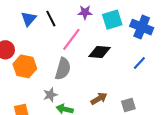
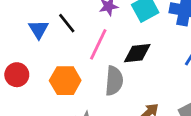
orange hexagon: (25, 66) -> (65, 81), moved
gray semicircle: (63, 69) -> (114, 81), moved

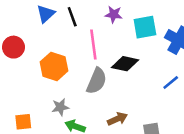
pink line: (98, 44) -> (93, 45), turned -52

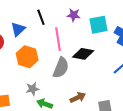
blue triangle: (46, 14) -> (18, 29), moved

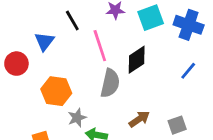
black diamond: (83, 54) -> (137, 60), turned -35
orange hexagon: (27, 57) -> (56, 91), moved

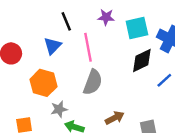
blue triangle: (44, 41) -> (52, 46), moved
black diamond: (137, 60) -> (142, 61), moved

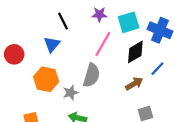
pink line: (88, 47) -> (103, 44), moved, turned 45
gray star: (59, 109) -> (71, 93), moved
brown arrow: (115, 118) -> (134, 84), moved

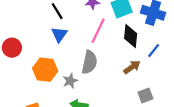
blue triangle: (52, 44) -> (59, 34), moved
black diamond: (135, 52) -> (131, 36), turned -50

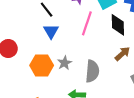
gray semicircle: (89, 62) -> (92, 71), moved
gray star: (70, 81) -> (65, 63), moved

